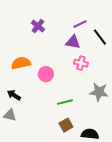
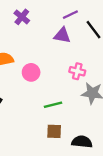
pink cross: (81, 63) -> (77, 71), moved
brown square: (66, 125) -> (54, 131), turned 32

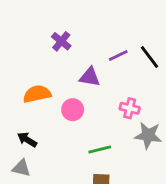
purple line: (70, 15) -> (118, 56), moved
purple triangle: (62, 35) -> (90, 77), moved

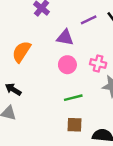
orange semicircle: (37, 94) -> (21, 52), turned -45
pink circle: (73, 110) -> (67, 65), moved

